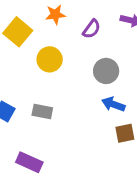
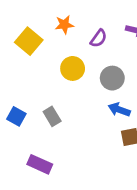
yellow circle: (50, 59) -> (73, 68), moved
gray rectangle: (42, 112) -> (52, 116), turned 48

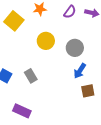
purple semicircle: (99, 38) -> (70, 12), moved
blue arrow: (119, 110) -> (80, 71), turned -77

